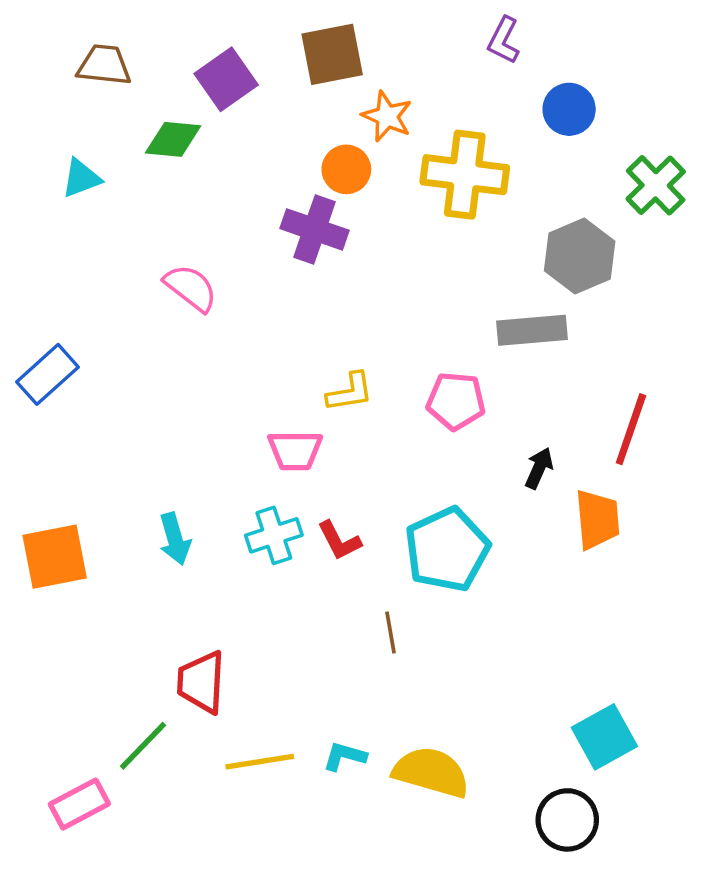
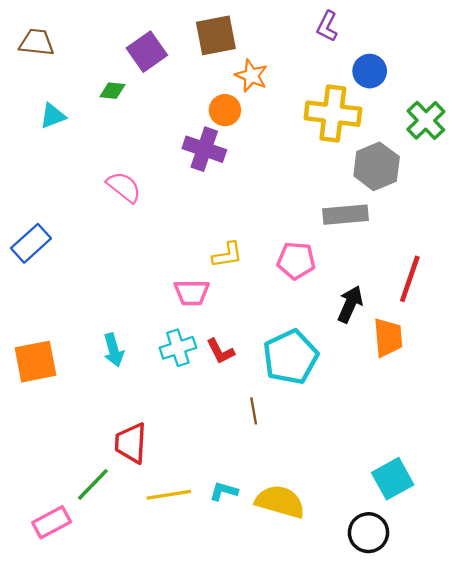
brown trapezoid: (104, 65) -> (37, 42), moved
green diamond: (173, 139) -> (112, 91), size x0.7
yellow cross: (465, 175) -> (333, 114), moved
black arrow: (539, 468) -> (350, 304), size x1.4

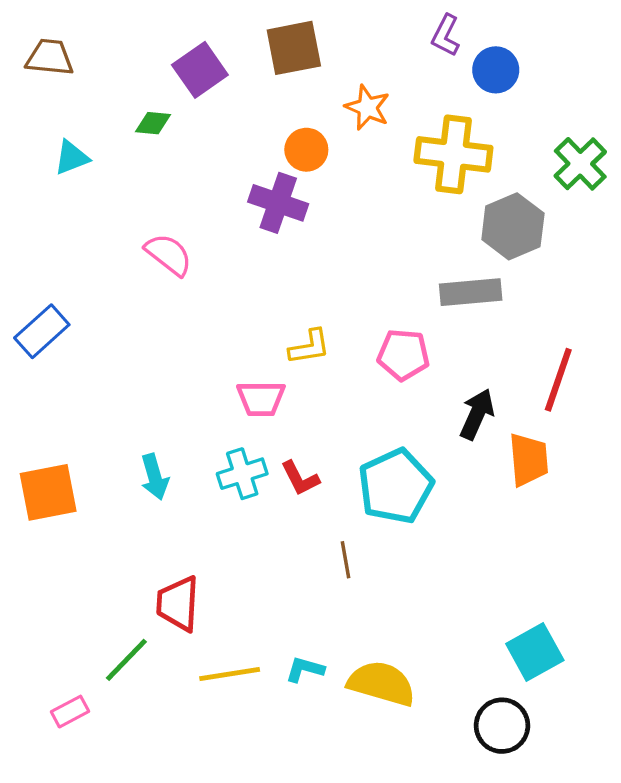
blue circle: (370, 71) -> (496, 70), moved
orange star: (251, 76) -> (367, 107), moved
pink rectangle: (52, 522) -> (70, 712), size x0.7

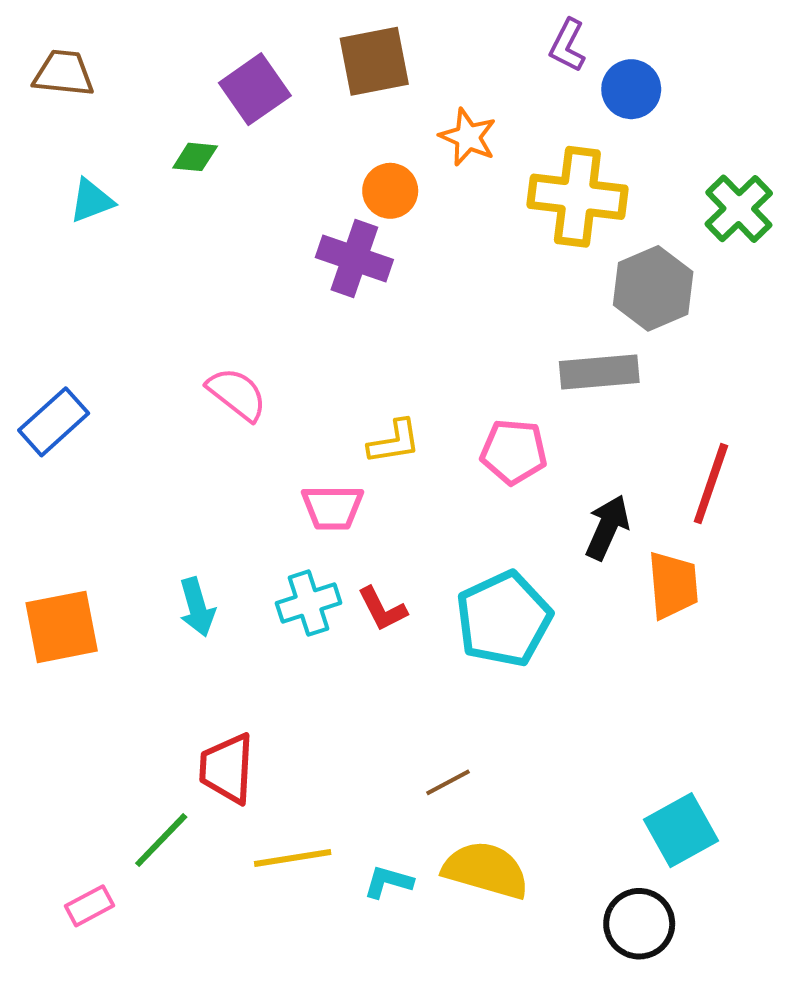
pink semicircle: (169, 255) -> (237, 394), moved
brown line: (345, 560) -> (448, 782), moved, turned 72
cyan L-shape: (305, 669) -> (388, 882), moved

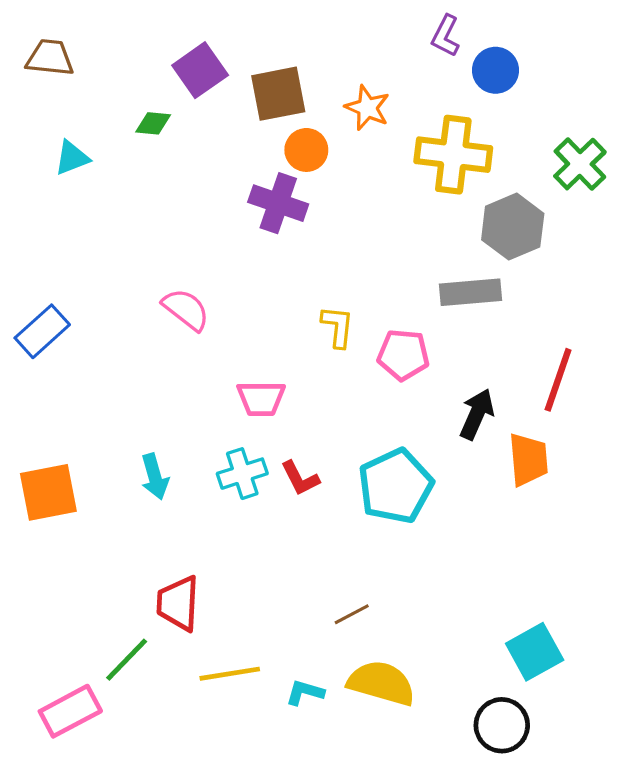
brown square: (374, 61) -> (278, 94), moved
yellow L-shape: (394, 442) -> (338, 327), moved, turned -75
pink rectangle: (89, 906) -> (70, 711), size x1.6

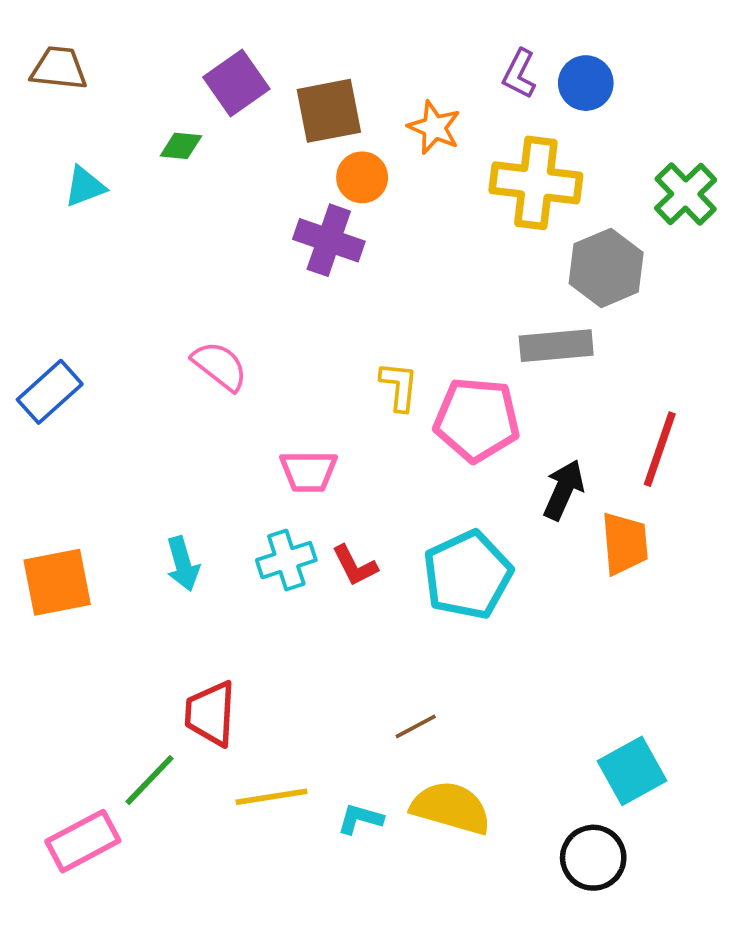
purple L-shape: (445, 36) -> (519, 74), moved
pink pentagon: (403, 355) -> (477, 420), size x1.4

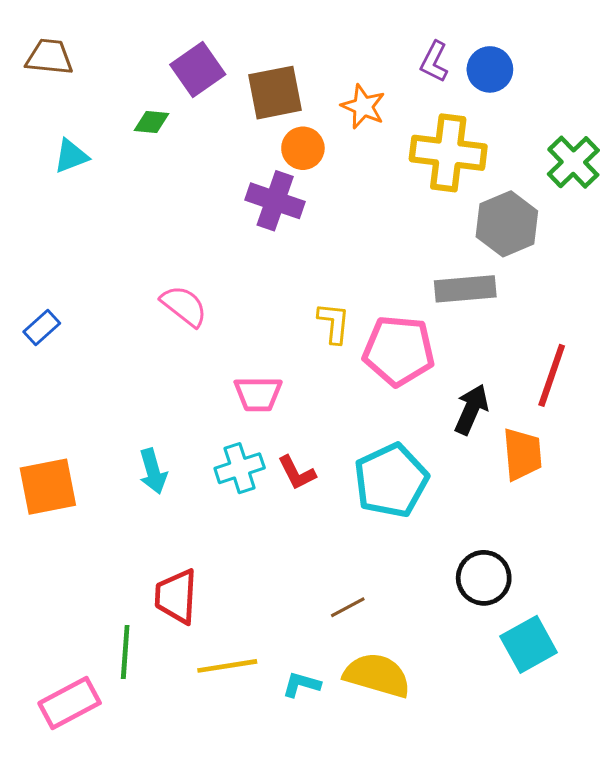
blue rectangle: (50, 392) -> (42, 328), size x0.7
green line: (149, 780) -> (125, 652), turned -40
black circle: (593, 858) -> (484, 578), moved

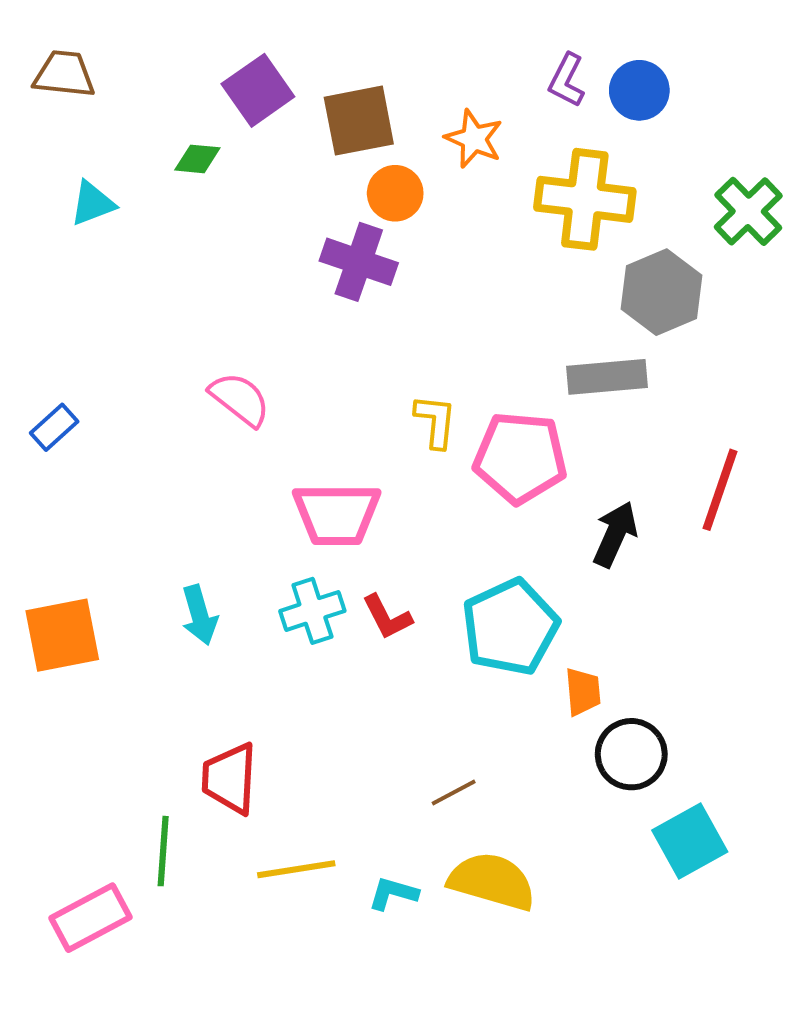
pink trapezoid: (258, 394) -> (337, 514), size x1.4
orange trapezoid: (522, 454) -> (583, 692), moved, size x0.7

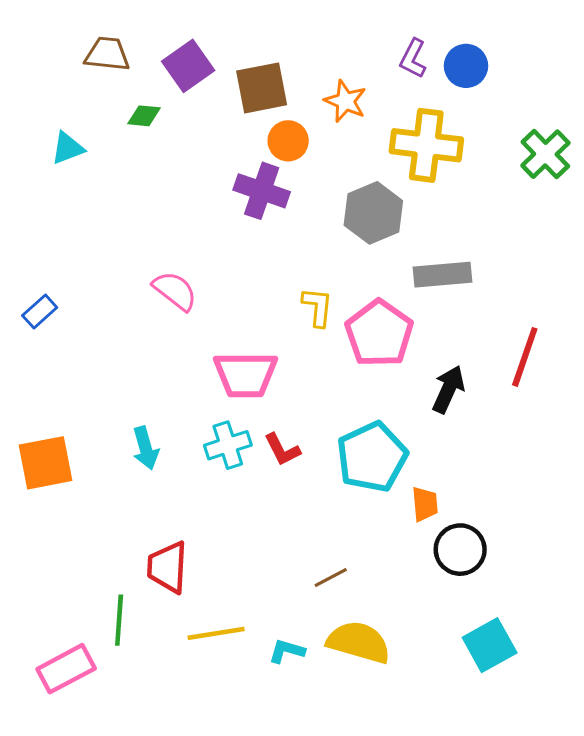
brown trapezoid: (64, 74) -> (107, 54), moved
gray hexagon: (662, 292) -> (373, 213), moved
pink pentagon: (520, 458) -> (379, 333), turned 30
cyan square: (690, 841) -> (490, 645), moved

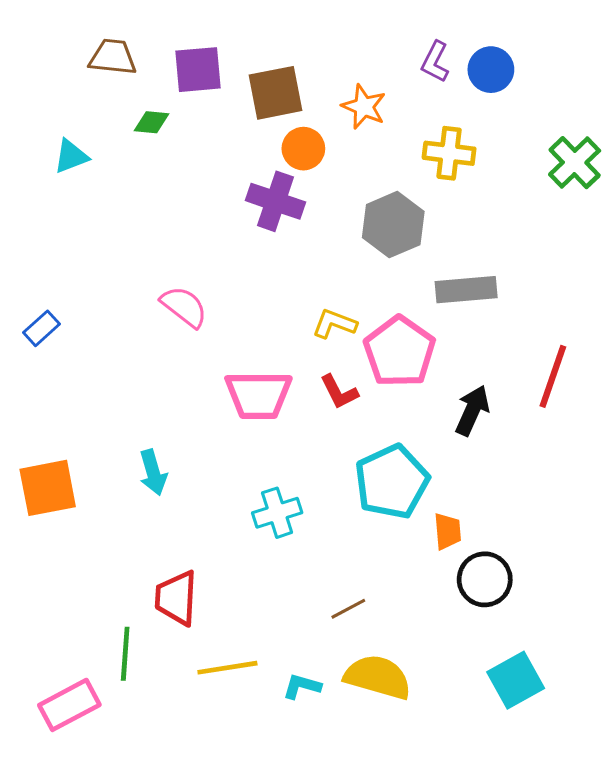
purple square: (188, 66) -> (198, 70), turned 30
yellow cross: (426, 145) -> (449, 153), size x0.7
yellow L-shape: (318, 307) -> (334, 324), turned -75
cyan cross: (228, 445) -> (277, 513), moved
red L-shape: (282, 450) -> (339, 392), moved

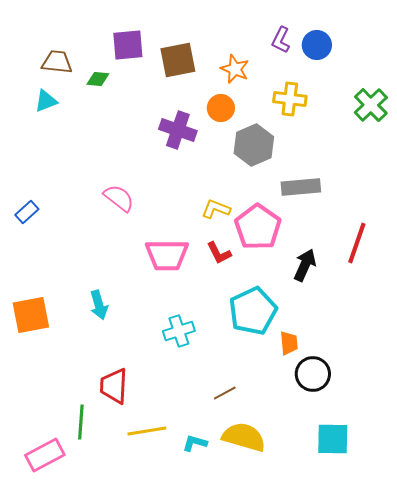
brown trapezoid: (113, 57) -> (57, 62), moved
orange circle: (303, 149) -> (221, 108), moved
cyan square: (516, 680) -> (333, 439), turned 30

